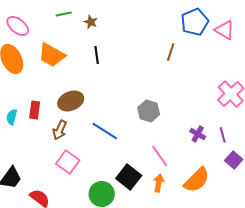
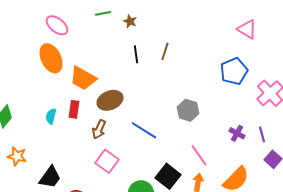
blue pentagon: (195, 22) -> (234, 71), moved
pink triangle: (225, 30) -> (247, 29), moved
brown line: (171, 52) -> (165, 51), moved
orange trapezoid: (52, 55) -> (83, 78), moved

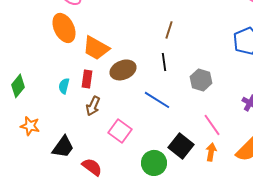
brown line: (165, 51) -> (169, 30), moved
black line: (136, 54) -> (164, 62), moved
brown arrow: (99, 129) -> (93, 106), moved

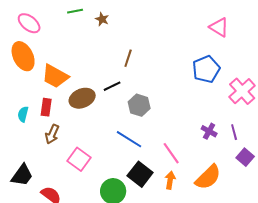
black line: (164, 62) -> (112, 86), moved, turned 72
gray hexagon: (201, 80) -> (139, 105), moved
blue line: (157, 100) -> (129, 139), moved

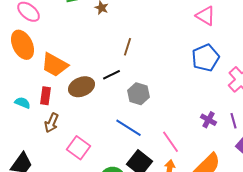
pink triangle: (219, 27) -> (206, 16), moved
cyan semicircle: (23, 114) -> (23, 103), turned 98

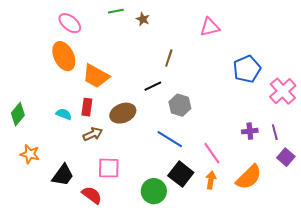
pink triangle: (206, 16) -> (210, 27), moved, turned -45
brown ellipse: (82, 87) -> (123, 113), moved
purple cross: (209, 120) -> (250, 131), turned -35
brown arrow: (52, 123) -> (93, 134), turned -138
pink square: (79, 148) -> (109, 168), moved, turned -35

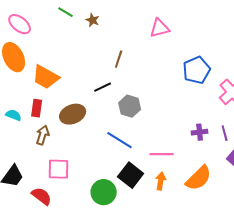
green line: (116, 11) -> (66, 12), turned 42
brown arrow: (93, 134) -> (43, 135), turned -48
pink line: (212, 153) -> (162, 154), turned -55

